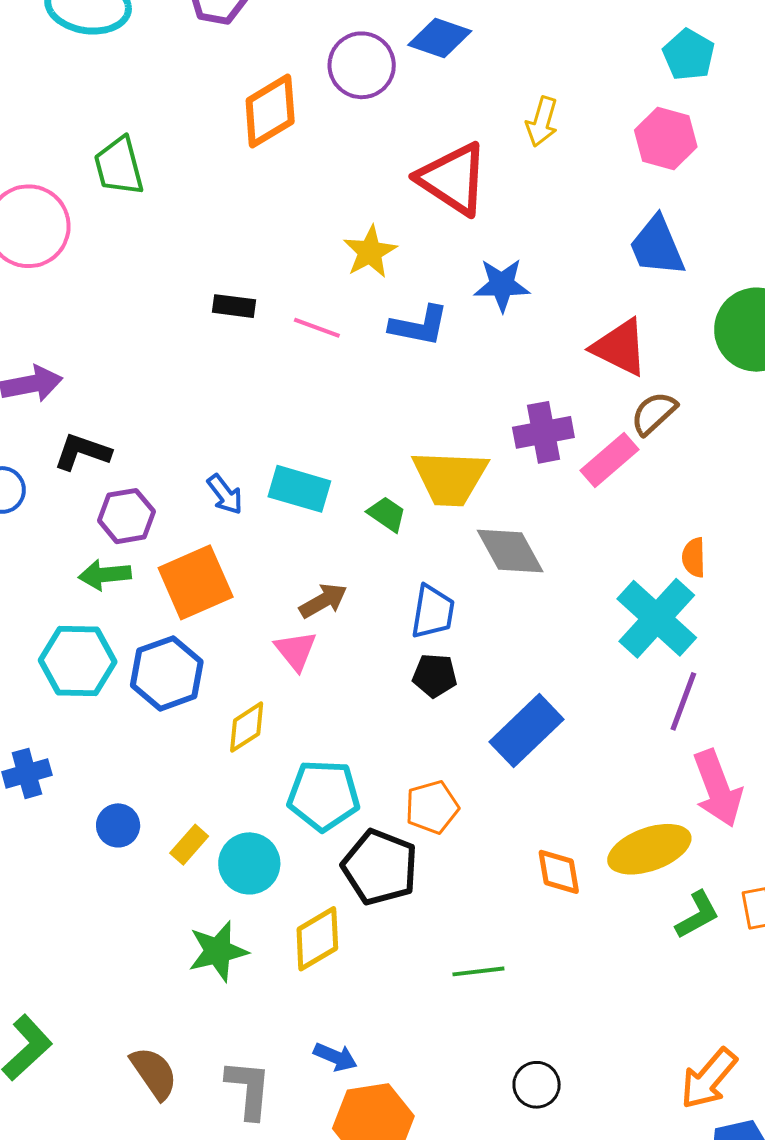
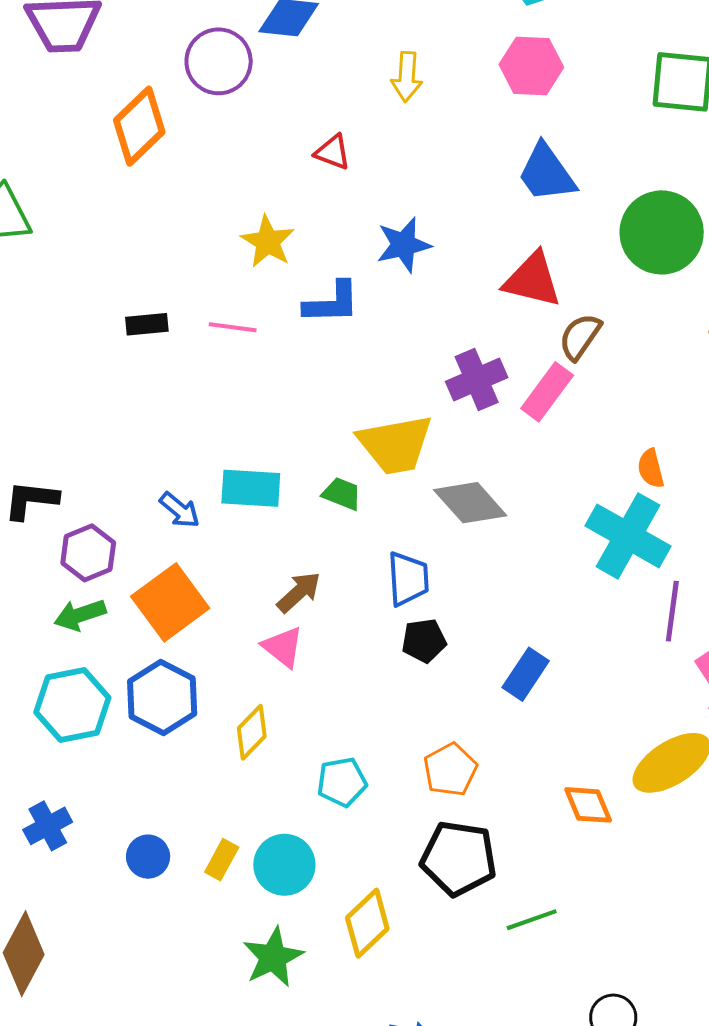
red triangle: (453, 179) -> (333, 152), size x0.5
blue rectangle: (526, 731) -> (526, 674), size x0.7
cyan pentagon: (324, 795) -> (342, 782), size x0.7
black pentagon: (380, 867) -> (459, 858), moved

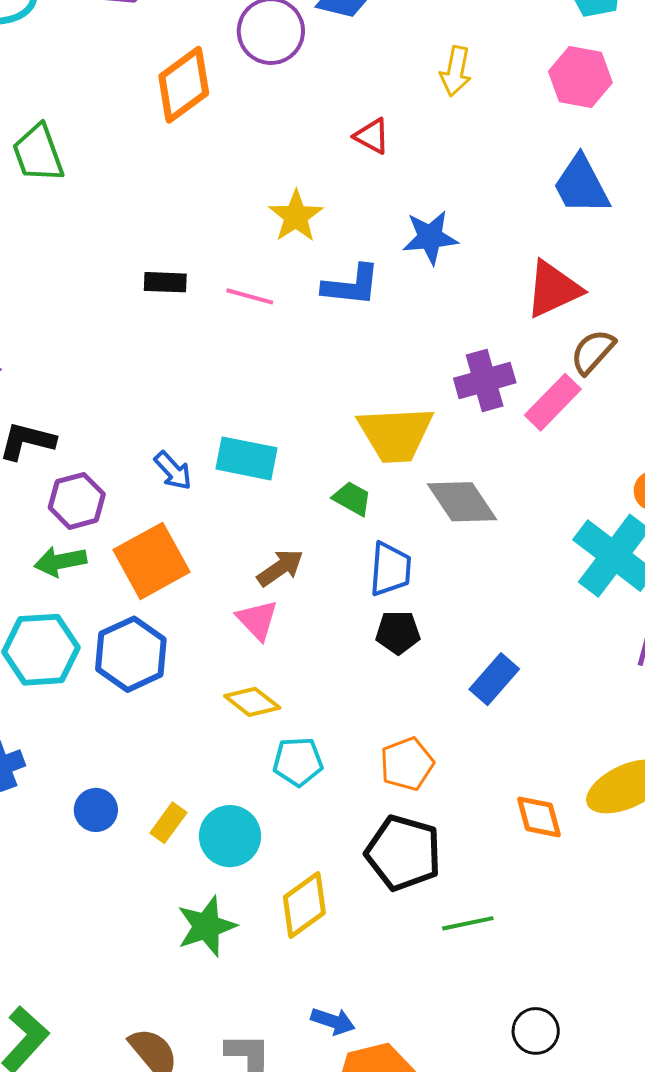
red triangle: (532, 280) -> (553, 289), turned -46
green trapezoid: (342, 494) -> (352, 499), moved
yellow diamond: (252, 732) -> (252, 702), moved, turned 76

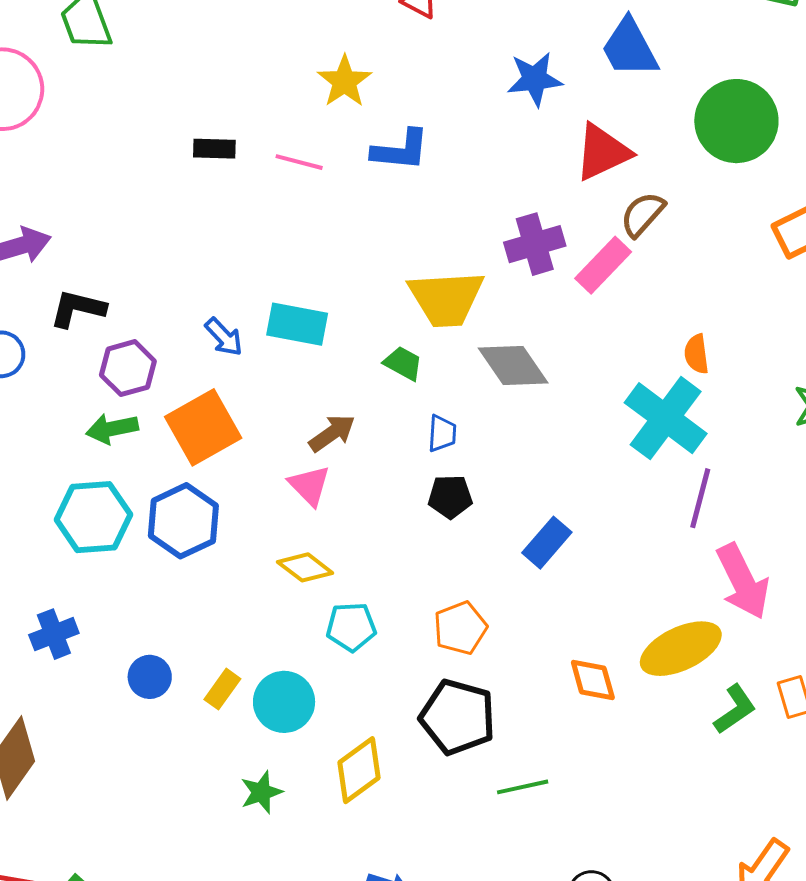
blue star: (430, 237) -> (535, 79), moved
blue trapezoid: (390, 569) -> (442, 433), size x0.7
green star: (206, 926) -> (261, 792), size x0.7

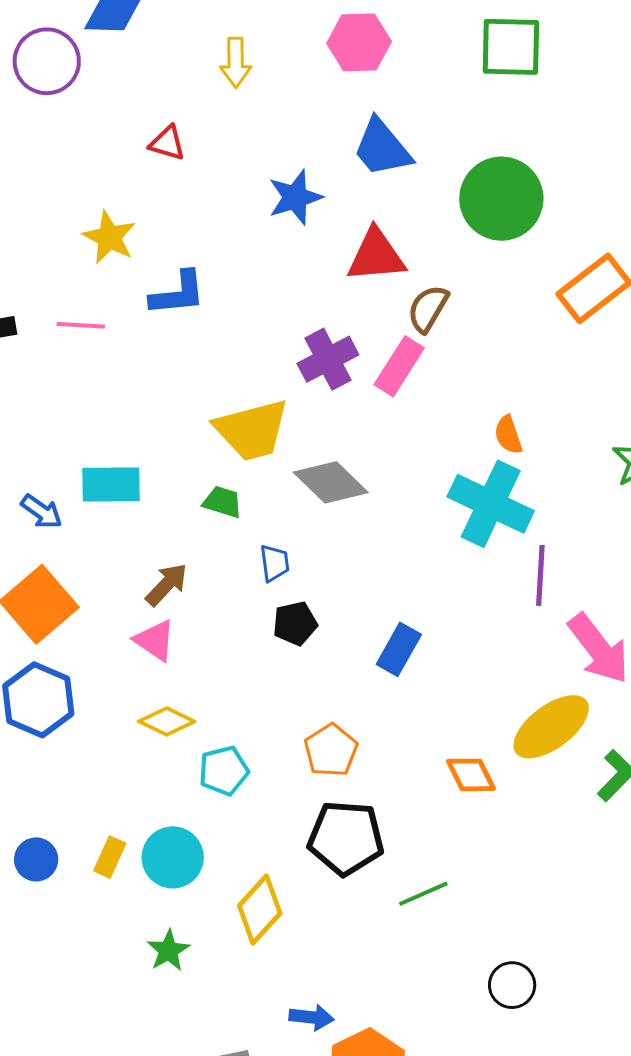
red triangle: (602, 152) -> (376, 256), turned 32

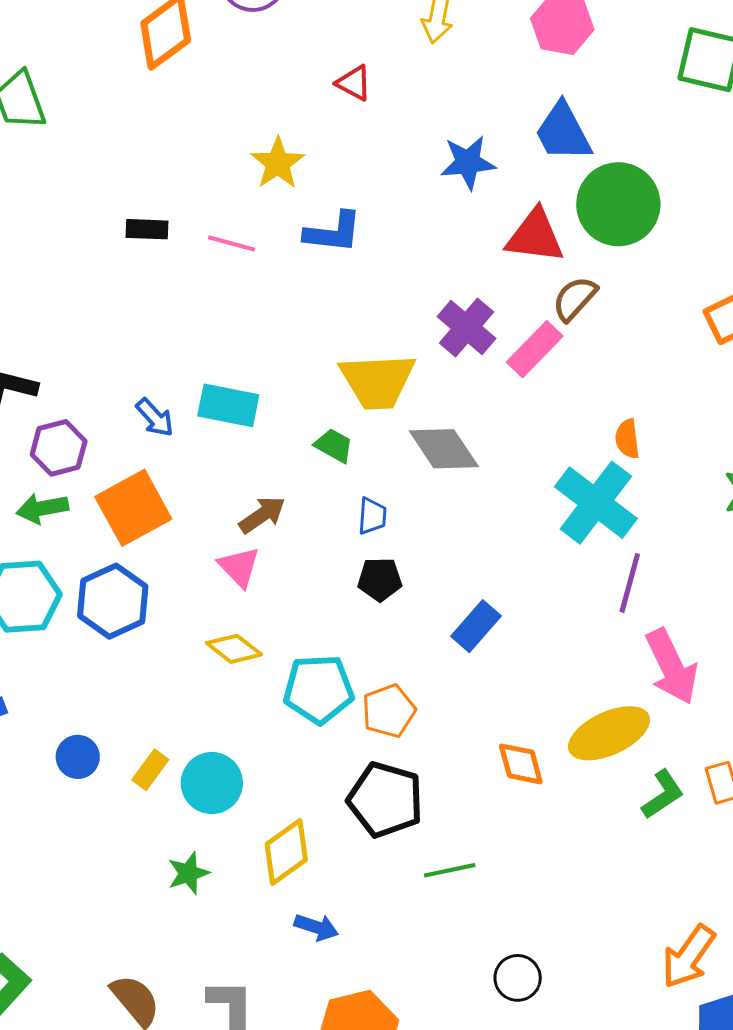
green circle: (501, 199) -> (618, 204), moved
purple cross: (328, 359) -> (467, 328), turned -34
cyan pentagon: (224, 771) -> (319, 689), moved, size x1.4
blue arrow: (312, 1017) -> (316, 927), moved

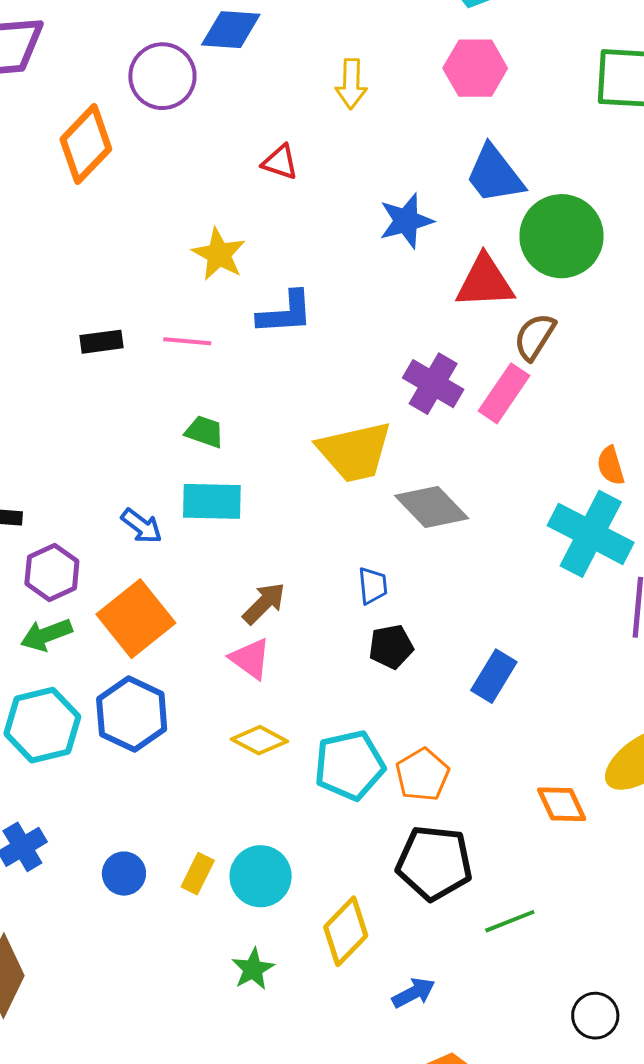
green trapezoid: (334, 445) -> (204, 432), moved
blue arrow: (316, 927) -> (414, 993), moved, turned -36

